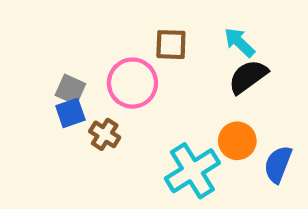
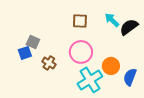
black semicircle: (248, 77) -> (129, 27), moved
pink circle: (132, 83) -> (81, 52), moved
blue square: (70, 113) -> (25, 53), moved

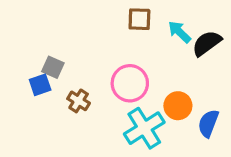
brown square: (80, 21) -> (139, 19), moved

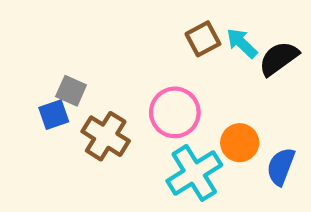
brown square: (139, 19) -> (203, 39), moved, turned -30
brown cross: (79, 101) -> (106, 136), size x1.5

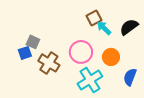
cyan arrow: (242, 43) -> (104, 28), moved
orange circle: (240, 143) -> (111, 57), moved

